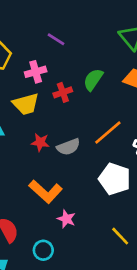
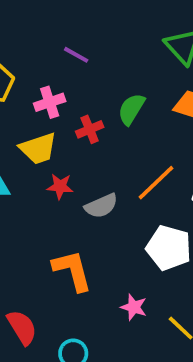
red star: (40, 142) -> (60, 186), moved
orange L-shape: (46, 192) -> (72, 270), turned -144
pink star: (66, 219) -> (134, 307), moved

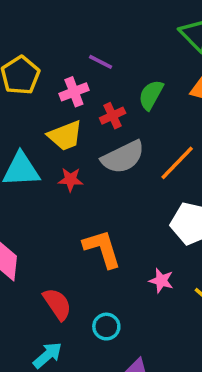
purple line: (76, 55) -> (101, 62), moved
red star: (60, 186) -> (70, 180), moved
gray semicircle: (101, 206) -> (123, 157), moved, size x1.4

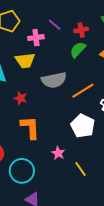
red cross: (113, 116) -> (81, 30), moved
red star: (70, 180) -> (21, 98), moved
cyan circle: (106, 327) -> (22, 171), size x1.6

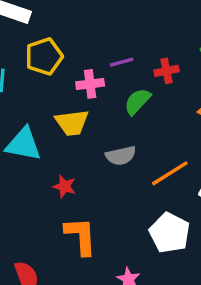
purple line: (55, 25) -> (122, 62), turned -56
green semicircle: (78, 50) -> (137, 101), moved
gray semicircle: (54, 80) -> (121, 156), size x0.7

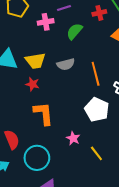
red cross: (166, 71) -> (99, 13), moved
yellow trapezoid: (72, 123) -> (35, 61), moved
orange line: (170, 173) -> (96, 74), turned -70

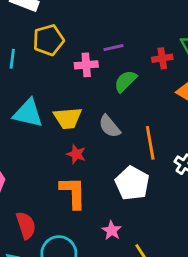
gray semicircle: (66, 64) -> (110, 126), turned 60
red star: (33, 84) -> (76, 154), moved
white pentagon: (97, 110) -> (132, 183), moved

